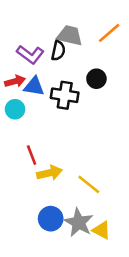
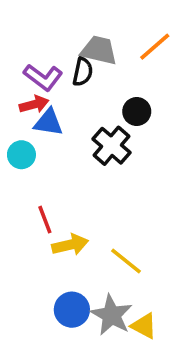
red arrow: (15, 81) -> (34, 104), moved
black cross: (65, 95) -> (112, 146), moved, turned 32

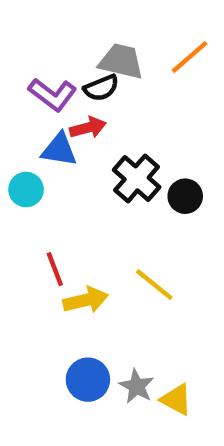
black semicircle: (83, 72) -> (101, 88), turned 56
red arrow: (34, 104) -> (88, 128), moved
black circle: (137, 111) -> (185, 196), moved
yellow line: (126, 261) -> (154, 285), moved
gray star: (112, 315) -> (137, 386), size x0.7

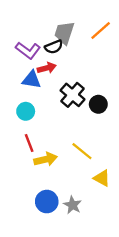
gray trapezoid: (121, 61) -> (64, 33), turned -85
cyan circle: (26, 190) -> (26, 111), moved
yellow triangle: (176, 400) -> (102, 178), moved

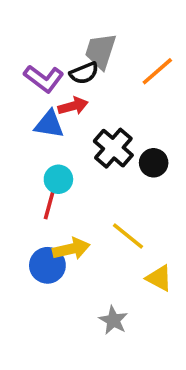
orange line: (101, 30) -> (157, 71), moved
cyan circle: (26, 111) -> (58, 179), moved
red line: (29, 143) -> (49, 205), moved, turned 36
blue circle: (47, 202) -> (47, 265), moved

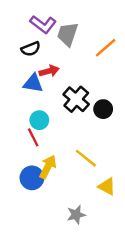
black semicircle: (84, 73) -> (31, 49), moved
purple L-shape: (44, 79) -> (43, 24), moved
red line: (49, 205) -> (33, 137), turned -42
yellow arrow: (71, 249) -> (48, 167), turned -50
gray star: (113, 320) -> (76, 215), turned 30

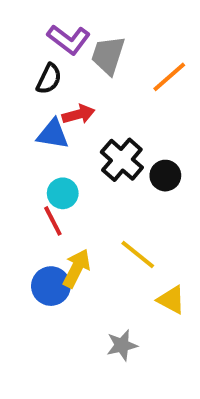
black semicircle: (31, 49) -> (49, 79), turned -42

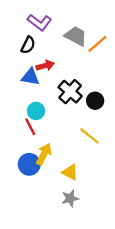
gray trapezoid: (108, 55) -> (76, 36), moved, turned 100
yellow line: (138, 254) -> (89, 136), moved
yellow triangle: (171, 300) -> (70, 172), moved

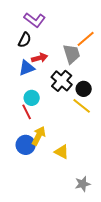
gray trapezoid: (76, 36) -> (72, 54), moved, turned 45
blue triangle: (30, 77) -> (27, 68), turned -30
yellow line: (89, 136) -> (82, 106), moved
gray star: (70, 198) -> (83, 184), moved

